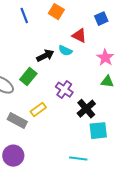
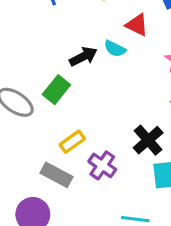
purple cross: (64, 90) -> (102, 165), moved
gray rectangle: (17, 121) -> (56, 175), moved

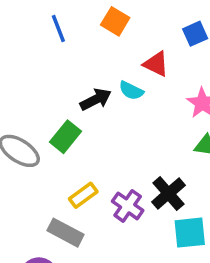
purple cross: (102, 165) -> (128, 206), moved

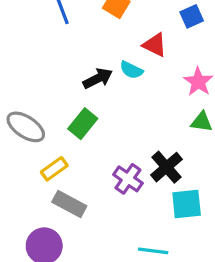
green rectangle: (65, 137) -> (83, 124), moved
yellow rectangle: (83, 195) -> (54, 169), moved

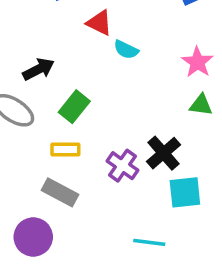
red triangle: (155, 45) -> (99, 23), moved
black arrow: (98, 78) -> (39, 69), moved
yellow rectangle: (54, 169) -> (65, 150), moved, turned 36

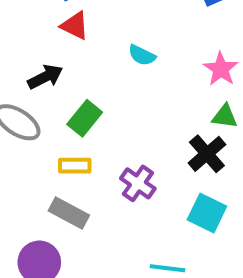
red triangle: (99, 23) -> (75, 26), moved
black cross: (164, 153) -> (207, 154), moved
cyan square: (185, 192) -> (207, 213), turned 32

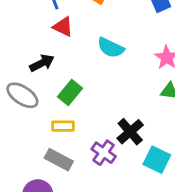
cyan semicircle: (142, 55) -> (111, 48), size x1.4
black cross: (207, 154) -> (130, 132), moved
purple cross: (138, 183) -> (104, 153), moved

